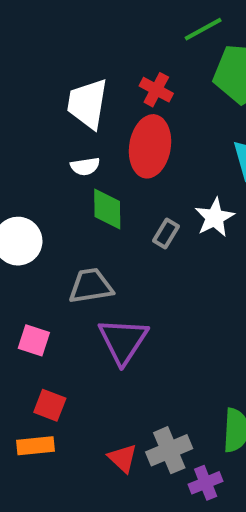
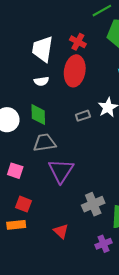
green diamond: (107, 209) -> (38, 115), moved
gray rectangle: (166, 234) -> (83, 116), turned 40
gray cross: (169, 450) -> (93, 204), moved

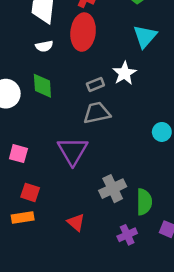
gray trapezoid: (44, 143) -> (97, 113), moved

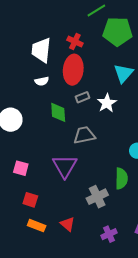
gray rectangle: (95, 84) -> (83, 97), moved
green diamond: (42, 86) -> (58, 112), moved
green semicircle: (144, 202) -> (121, 178), moved
orange rectangle: (23, 217) -> (37, 226), moved, turned 30

